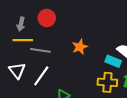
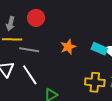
cyan rectangle: (113, 61) -> (99, 49), moved
white line: (41, 76) -> (30, 75), turned -70

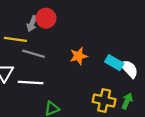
gray arrow: (10, 24) -> (32, 24), moved
white line: (30, 75) -> (31, 83), turned -60

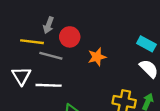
red circle: (46, 18) -> (70, 37), moved
cyan rectangle: (114, 63) -> (146, 44), moved

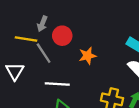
gray line: (51, 56) -> (44, 53), turned 40
white line: (49, 85) -> (57, 84), moved

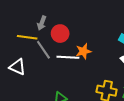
white triangle: (15, 71) -> (17, 67), turned -36
white line: (57, 84) -> (68, 57), moved

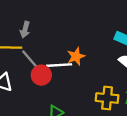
red circle: (60, 34) -> (41, 75), moved

